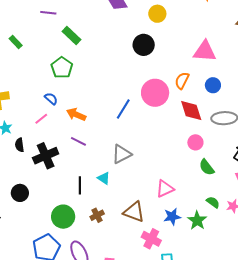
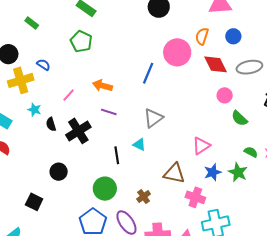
blue semicircle: (51, 99) -> (43, 65), moved
brown cross: (97, 215) -> (144, 197), moved

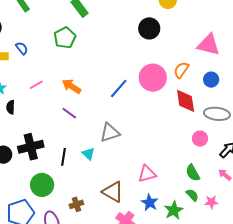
pink circle: (225, 95) -> (200, 139), moved
green semicircle: (239, 118) -> (193, 173), moved
black cross: (78, 131) -> (31, 147), moved
blue star: (213, 172) -> (150, 203), turned 30

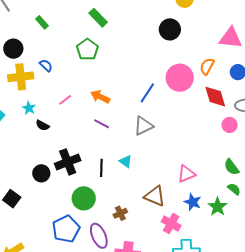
black semicircle: (11, 107) -> (42, 125), turned -56
gray triangle: (110, 133) -> (144, 126), moved
pink circle: (200, 139) -> (230, 125), moved

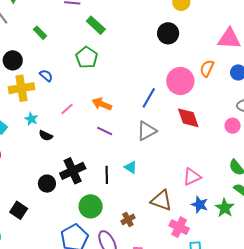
red diamond: (215, 97) -> (188, 118), moved

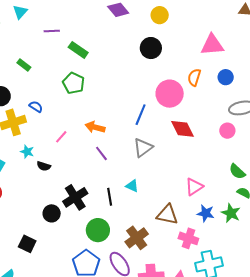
purple line: (105, 131) -> (101, 153), turned 35
brown cross: (128, 219) -> (137, 238), size x1.6

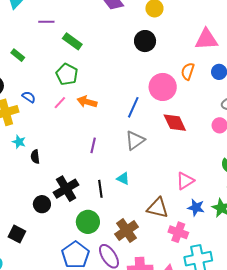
orange arrow: (95, 127) -> (87, 102), moved
pink line: (61, 137) -> (60, 103), moved
purple line: (101, 153) -> (93, 145), turned 49
black semicircle: (44, 166) -> (35, 157), turned 64

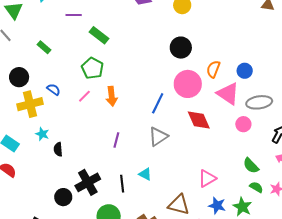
pink triangle: (206, 39) -> (228, 94), moved, turned 35
black circle: (145, 41) -> (181, 48), moved
orange arrow: (87, 102) -> (112, 96), turned -114

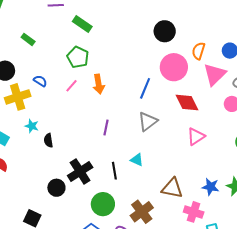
pink triangle: (228, 94) -> (215, 74), turned 45
pink triangle: (207, 178) -> (196, 137), moved

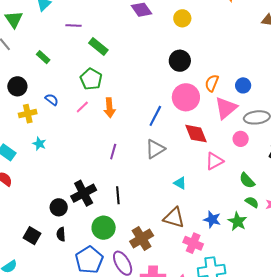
yellow cross: (18, 97) -> (28, 114), size x0.7
pink triangle: (196, 137) -> (214, 161), moved
black semicircle: (48, 140) -> (61, 234), moved
cyan triangle: (137, 160) -> (180, 183), moved

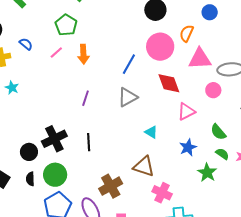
blue circle: (243, 85) -> (210, 12), moved
pink triangle: (226, 108) -> (200, 59), turned 35
blue star: (212, 220) -> (188, 147), moved, turned 30
green circle: (104, 228) -> (55, 175), moved

